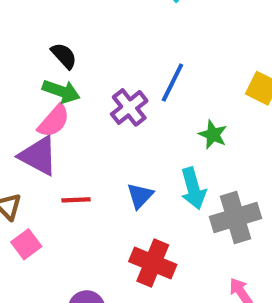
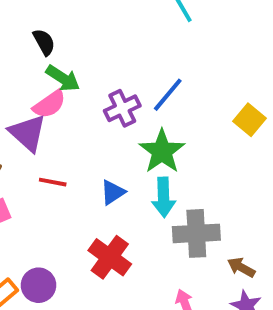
black semicircle: (64, 56) -> (44, 42), moved
green star: (213, 135) -> (162, 151), moved, size x1.6

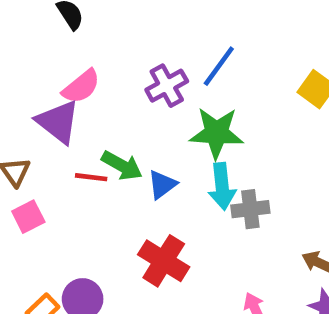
green arrow: (63, 78) -> (122, 166), moved
green star: (162, 151) -> (216, 133), turned -30
gray cross: (196, 233) -> (250, 209), moved, size x0.7

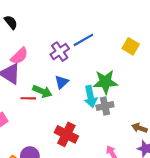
blue line: (219, 66) -> (83, 40), turned 30
green star: (216, 133) -> (105, 82), moved
blue triangle: (162, 185) -> (62, 82), moved

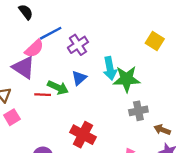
blue line: (83, 40) -> (51, 33), moved
cyan arrow: (90, 97) -> (110, 68), moved
gray cross: (105, 106) -> (138, 111), moved

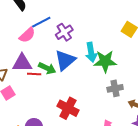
purple triangle: (24, 68) -> (22, 63), moved, turned -35
blue triangle: (79, 78) -> (65, 60), size x1.6

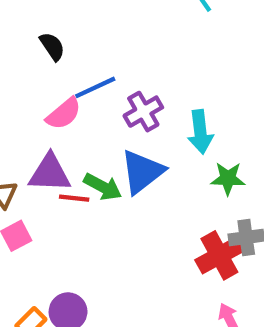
cyan arrow: (91, 52) -> (200, 132), moved
green star: (105, 61) -> (228, 178), size x0.7
red cross: (68, 108) -> (219, 255), moved, turned 30

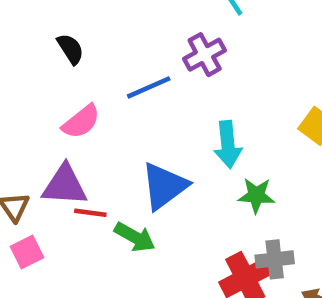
blue line: (95, 87) -> (149, 87), moved
purple cross: (143, 112) -> (205, 55), moved
green arrow: (103, 187) -> (135, 237), moved

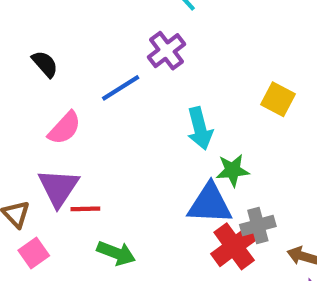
purple triangle: (65, 185) -> (58, 188), turned -51
blue triangle: (164, 186) -> (210, 204), moved, turned 48
green arrow: (135, 237) -> (116, 253), moved

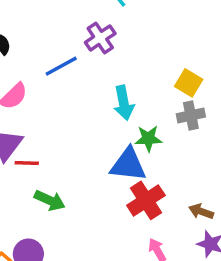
gray cross: (258, 226) -> (191, 115), moved

